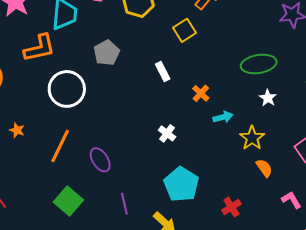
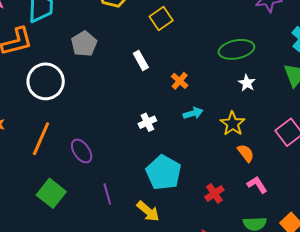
cyan arrow: (223, 117) -> (193, 113), moved
white cross: (167, 133) -> (147, 122), turned 30
pink L-shape: (291, 200) -> (257, 185), moved

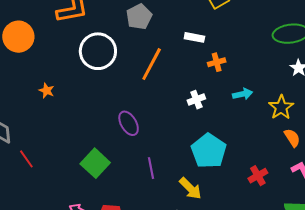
white rectangle: (141, 60) -> (194, 37), turned -54
orange cross: (180, 81) -> (217, 62), moved, turned 30
orange line: (41, 139) -> (152, 64), moved

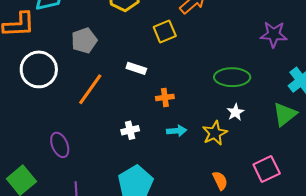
orange cross: (217, 62) -> (165, 97), moved
yellow star: (281, 107) -> (215, 133), moved

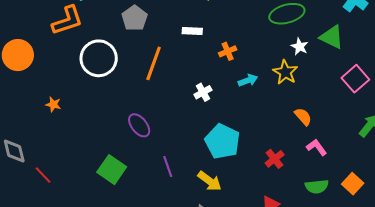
green triangle: (285, 114) -> (332, 37), moved, turned -40
pink square: (267, 169) -> (355, 79), moved

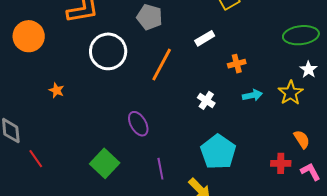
gray pentagon: (135, 18) -> (150, 17), turned -30
white rectangle: (192, 31) -> (205, 38), turned -42
white cross: (203, 92) -> (206, 100), turned -36
red cross: (275, 159) -> (281, 163), moved, turned 30

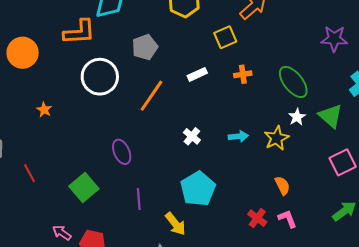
gray pentagon: (150, 17) -> (145, 47), turned 30
green ellipse: (301, 35) -> (293, 82), turned 52
orange cross: (237, 64) -> (243, 74), moved
red line: (36, 159) -> (29, 173), moved
red cross: (281, 163) -> (257, 218), moved, turned 30

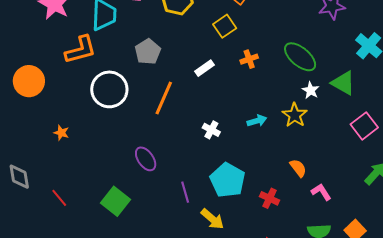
orange semicircle: (282, 186) -> (298, 168), moved
purple line: (139, 199) -> (185, 192), moved
red cross: (257, 218) -> (269, 198), moved

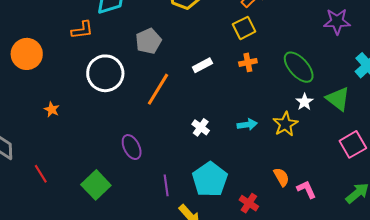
yellow square: (225, 26) -> (244, 28), moved
orange L-shape: (81, 50) -> (82, 30), size x0.7
pink L-shape: (321, 192) -> (306, 189), moved

